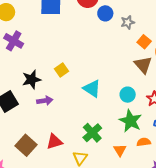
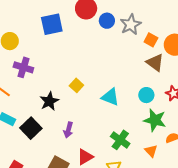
gray star: (128, 22) -> (131, 24), size x1.5
purple arrow: (45, 101) -> (68, 130), moved, turned 126

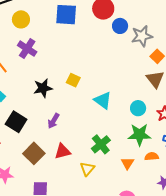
yellow square: (76, 85) -> (73, 80), turned -32
green star: (155, 120) -> (139, 135), turned -30
black square: (31, 128) -> (16, 122), moved, turned -30

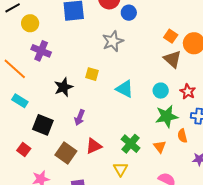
gray star: (142, 36) -> (113, 41), moved
green cross: (101, 144) -> (131, 144), moved
orange semicircle: (152, 156) -> (182, 136), turned -88
yellow triangle: (87, 169) -> (120, 169), moved

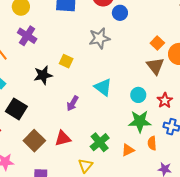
yellow square: (92, 74) -> (66, 61), moved
purple arrow: (80, 117) -> (73, 103), moved
orange triangle: (160, 147) -> (128, 150), turned 32

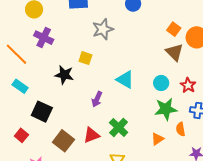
gray star: (99, 38) -> (103, 29), moved
black star: (43, 75) -> (64, 75), turned 30
green cross: (100, 142) -> (119, 127), moved

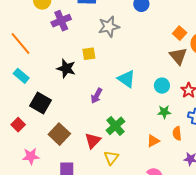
purple cross: (44, 38) -> (61, 21), moved, turned 36
yellow square: (85, 58) -> (89, 54), turned -32
green star: (166, 109) -> (164, 112), size x0.6
red triangle: (91, 135) -> (93, 141), moved, turned -30

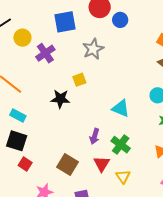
cyan triangle: (126, 79) -> (121, 108), moved
purple arrow: (97, 96) -> (95, 136), moved
black square: (40, 103) -> (17, 141), moved

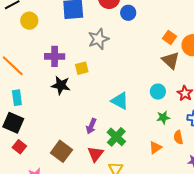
purple cross: (45, 53) -> (55, 56), moved, turned 30
cyan rectangle: (18, 116) -> (17, 98), turned 49

